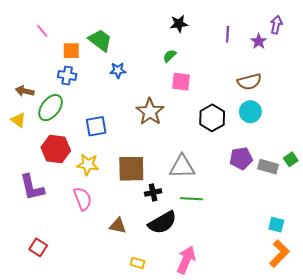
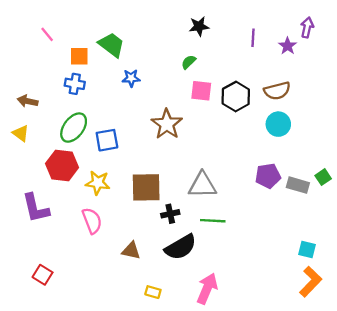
green ellipse: (51, 108) -> (74, 128), moved
black hexagon: (212, 118) -> (236, 96), moved

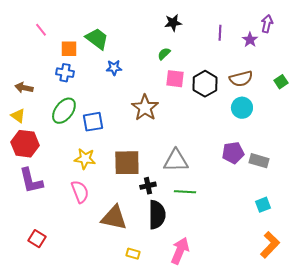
red hexagon: (62, 166) -> (25, 144), moved
green square: (323, 177) -> (281, 82), moved
black semicircle: (181, 247) -> (157, 215), turned -60
cyan square: (307, 249) -> (263, 205), moved, turned -35
brown triangle: (131, 251) -> (114, 218), size x1.6

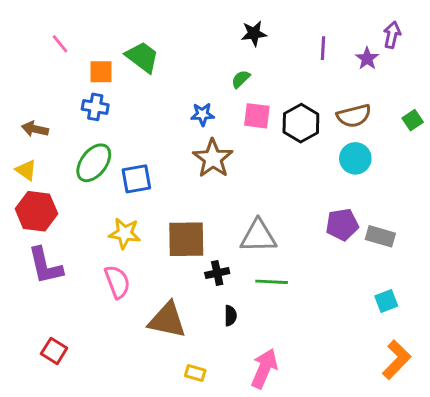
blue star: (114, 68) -> (202, 114), moved
black semicircle: (157, 215) -> (230, 316), size x0.5

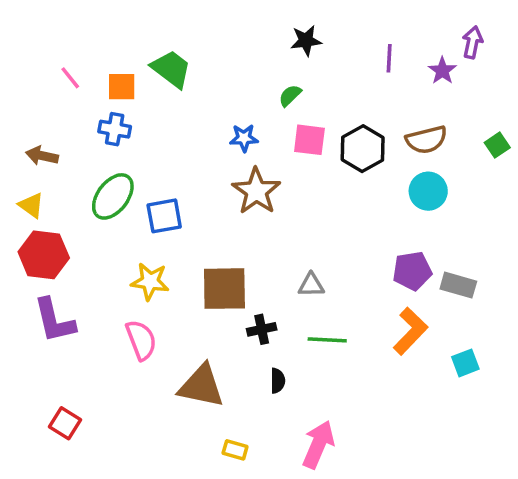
pink line: (60, 44) -> (70, 78), moved
gray triangle: (258, 236) -> (311, 285), size x0.6
orange L-shape: (396, 360) -> (410, 331), moved

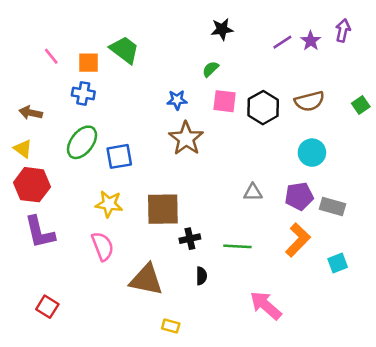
purple line: (389, 58) -> (282, 42), turned 54
purple star: (442, 71) -> (311, 41), moved
cyan circle: (428, 191) -> (312, 153), moved
gray triangle: (311, 285) -> (253, 192), moved
pink arrow: (318, 444) -> (266, 305), moved, turned -72

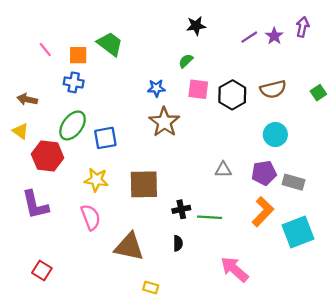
red hexagon: (32, 185) -> (48, 156), moved
black cross: (190, 239) -> (181, 209), moved
cyan square: (338, 263) -> (298, 232), size x1.8

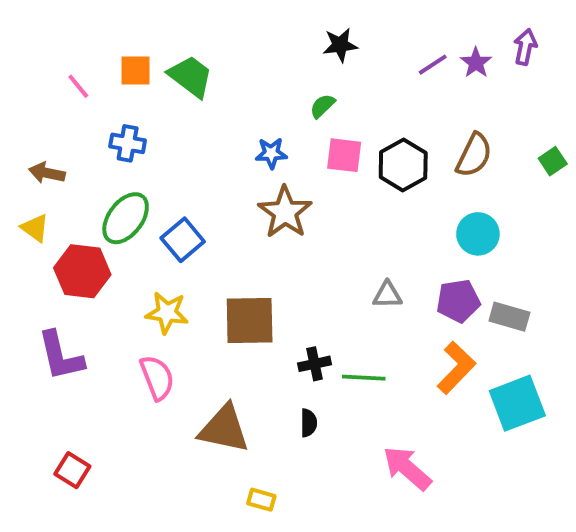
orange square: (78, 55) -> (135, 71), moved
brown semicircle: (273, 89) -> (474, 155), turned -50
blue square: (105, 138) -> (183, 240), turned -30

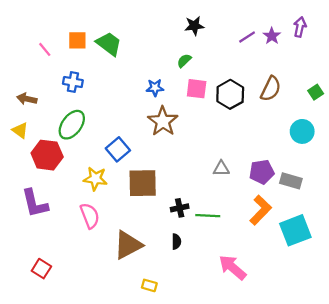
cyan circle: (478, 234) -> (302, 131), moved
blue square: (183, 240) -> (118, 149), moved
brown triangle: (224, 429) -> (128, 245), turned -40

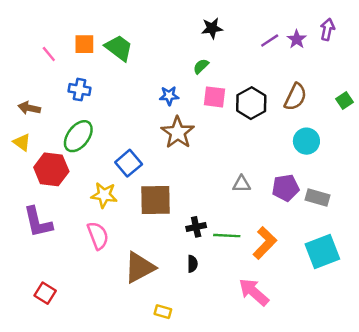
cyan circle: (302, 131) -> (306, 141), moved
orange L-shape: (261, 210) -> (265, 243), moved

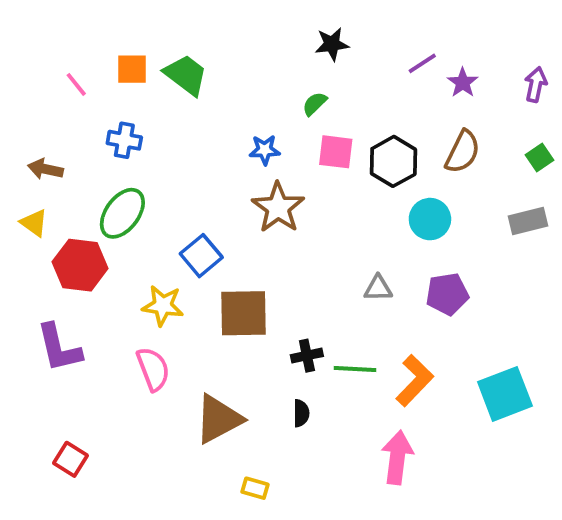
purple arrow: (327, 29) -> (536, 84), moved
purple star: (297, 39) -> (463, 83), moved
cyan circle: (306, 141) -> (430, 219), moved
gray rectangle: (318, 198) -> (528, 221), moved, turned -30
pink arrow: (254, 292) -> (397, 457), turned 56

